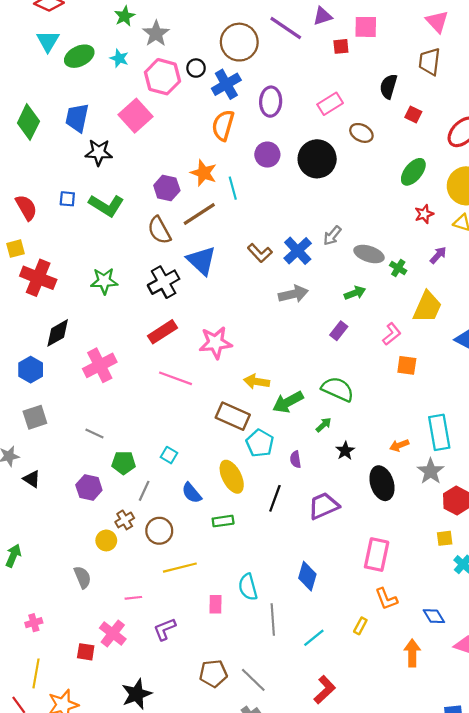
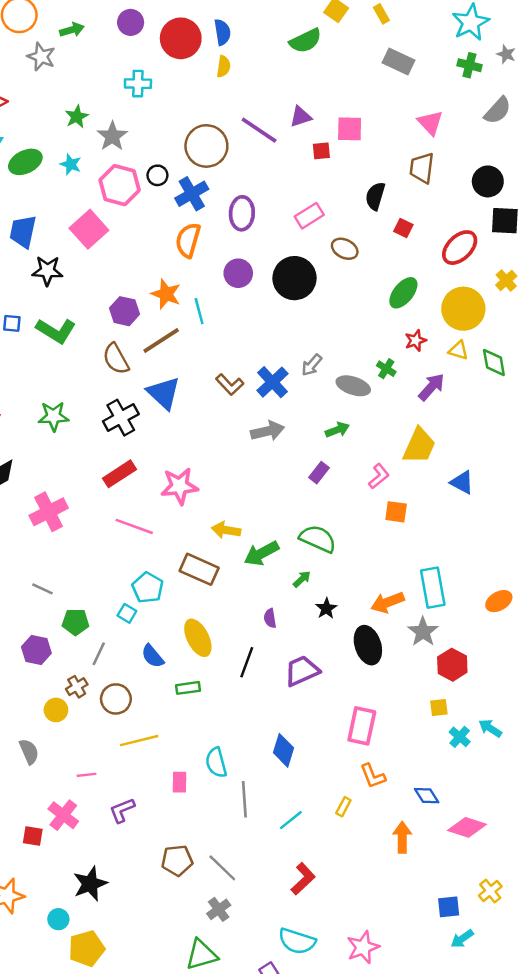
purple arrow: (438, 255) -> (432, 387), size x1.4
green cross: (398, 268) -> (386, 369), moved
cyan pentagon: (260, 443) -> (148, 588), moved
orange arrow: (399, 445) -> (387, 602), size x1.5

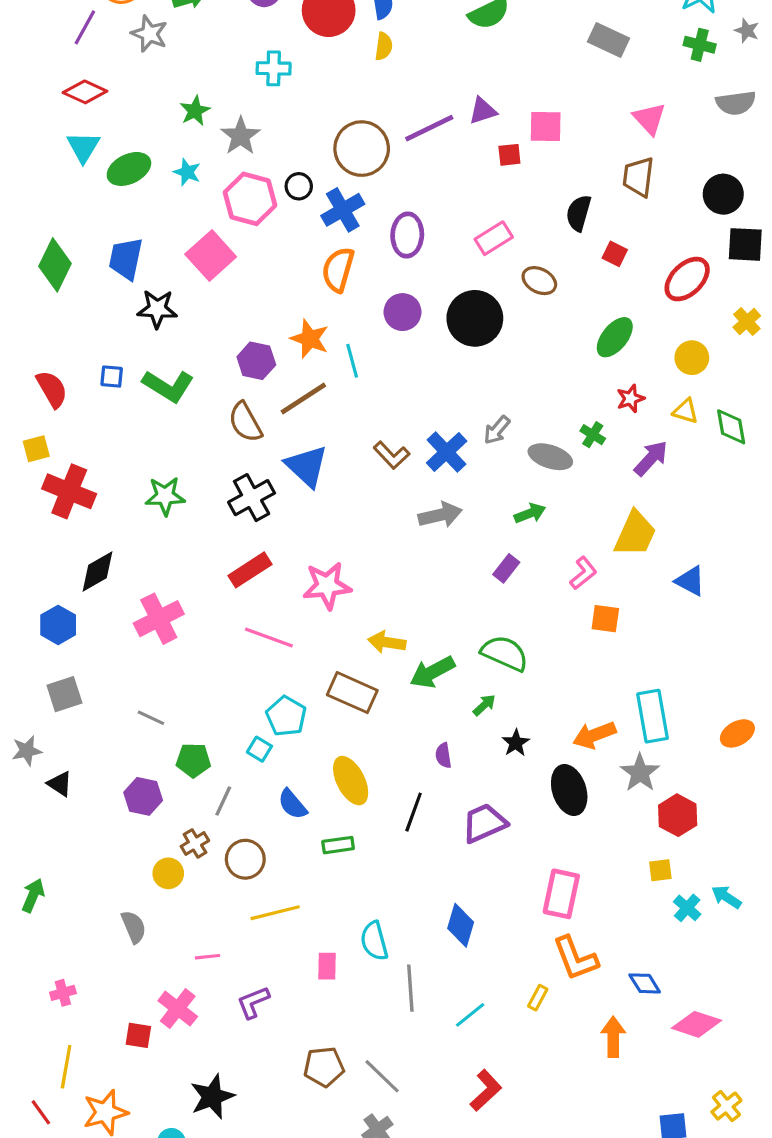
gray semicircle: (498, 110) -> (736, 103), turned 40
purple line: (259, 130) -> (429, 128), turned -60
yellow circle: (463, 309) -> (692, 358), size x0.6
orange L-shape: (373, 776) -> (575, 958), size x1.4

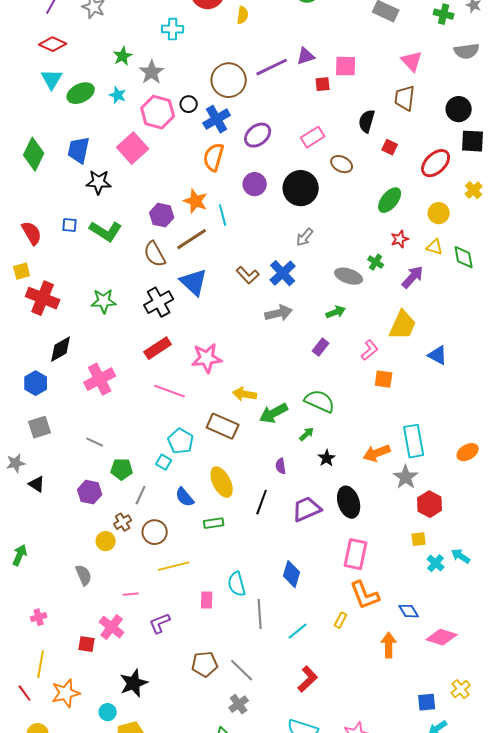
purple ellipse: (407, 235) -> (258, 135), turned 48
gray arrow: (497, 430) -> (305, 237), moved
black ellipse: (569, 790) -> (349, 502), moved

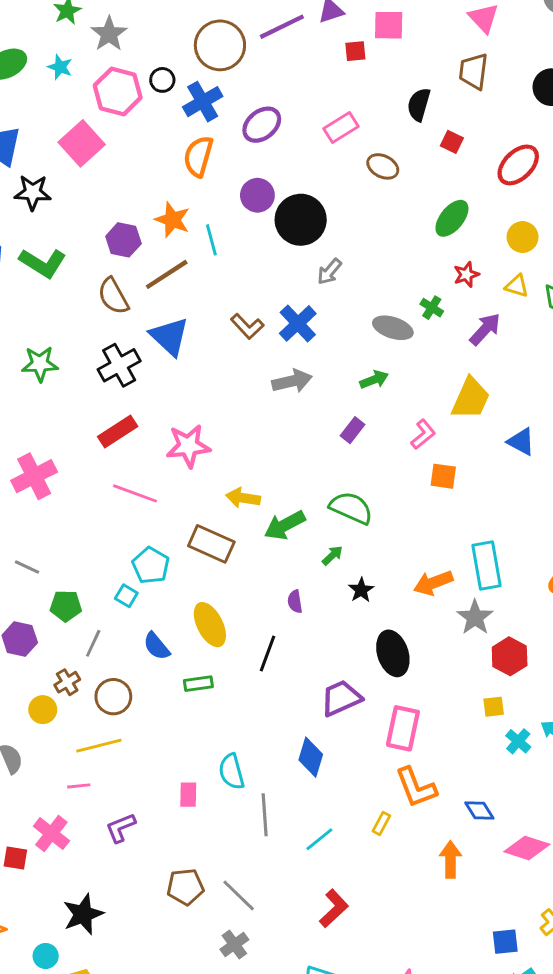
black circle: (301, 188) -> (301, 220), moved
purple trapezoid: (307, 509) -> (341, 698), moved
yellow line: (174, 566) -> (99, 746), moved

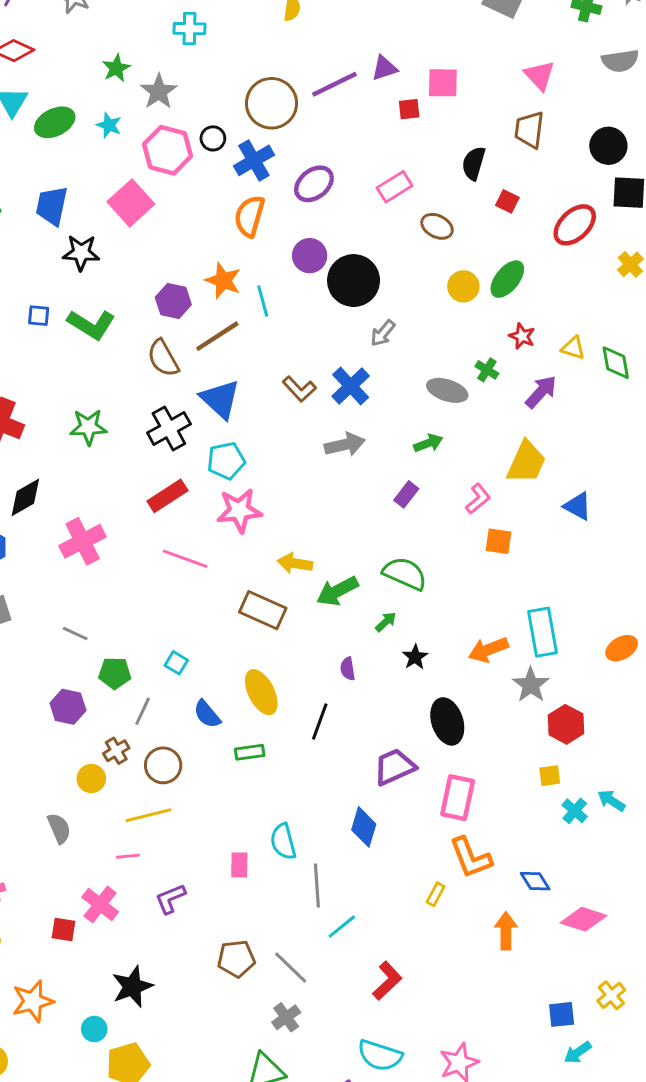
yellow circle: (523, 237) -> (463, 286), moved
red star: (466, 274) -> (522, 336), turned -30
cyan pentagon: (151, 566) -> (226, 461), moved, turned 30
cyan line: (319, 839) -> (342, 927), moved

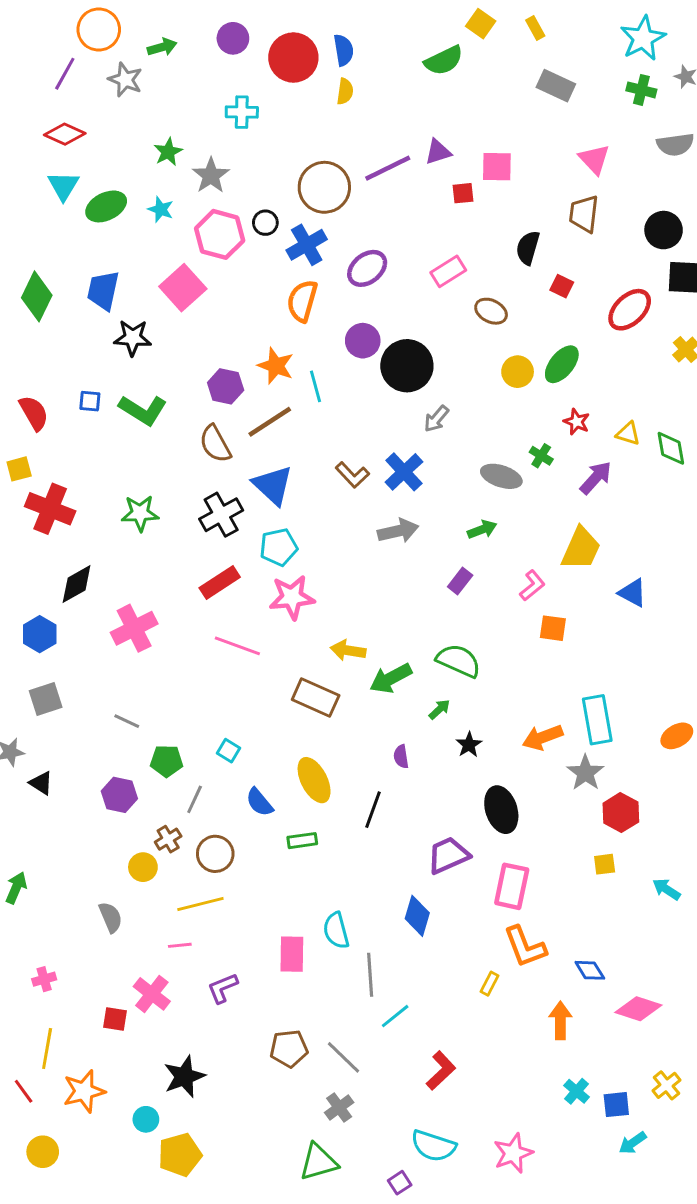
cyan cross: (575, 811) -> (577, 1091), moved
pink rectangle: (239, 865) -> (292, 954), size x1.4

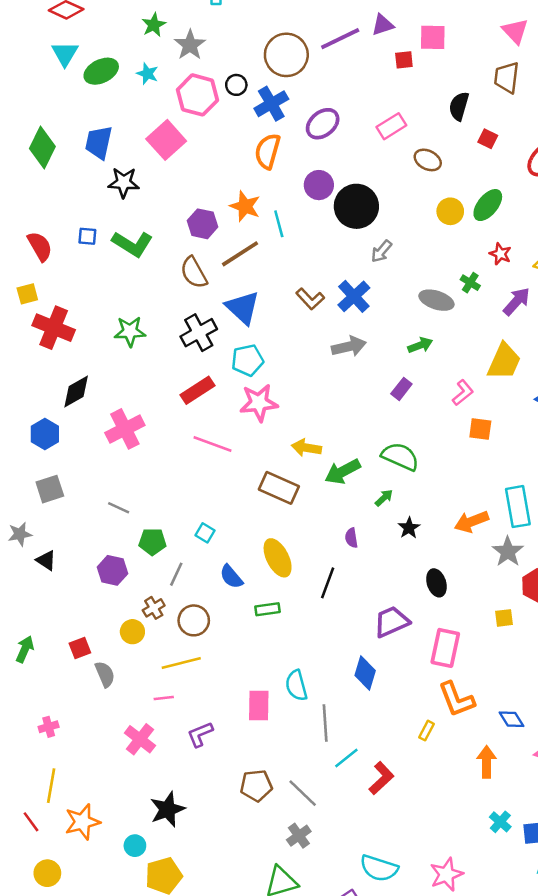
black ellipse: (501, 810) -> (436, 583), size x0.7
yellow square: (605, 864) -> (504, 618), moved
red square: (115, 1019) -> (80, 648), moved, turned -30
red L-shape: (441, 1071) -> (381, 778), moved

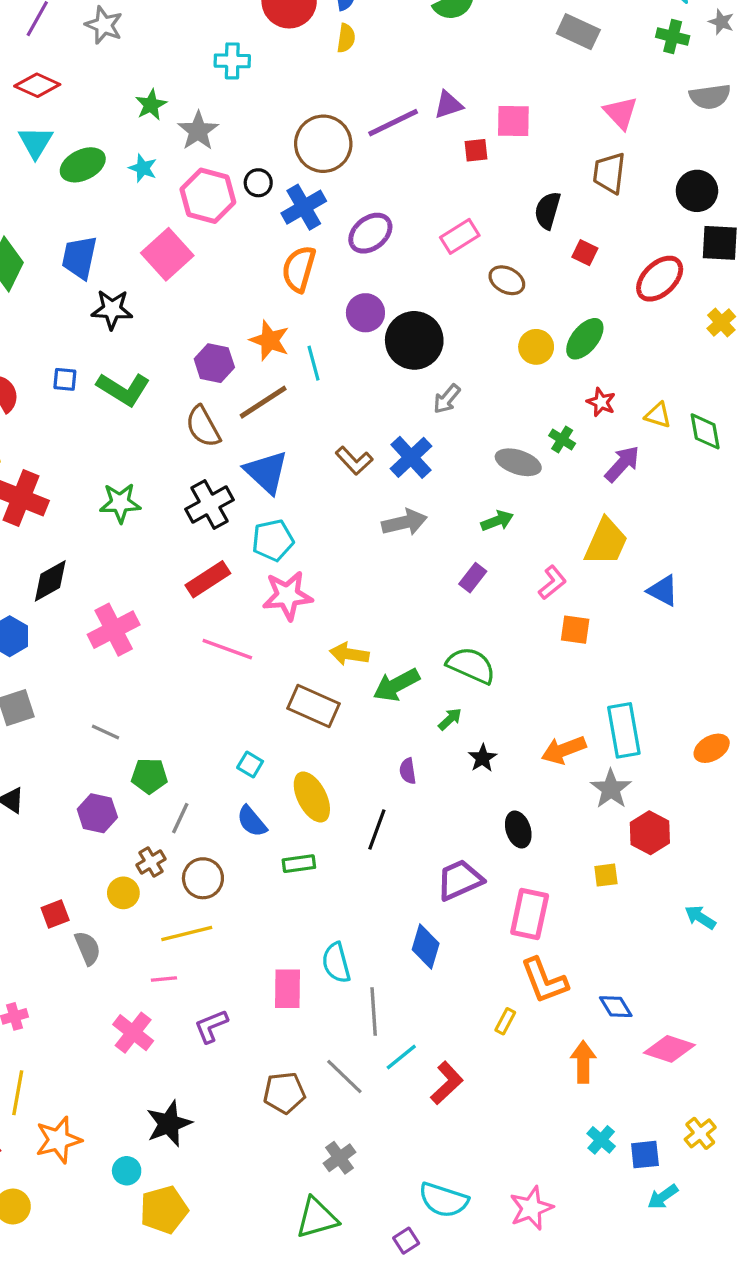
cyan square: (205, 533) -> (250, 765), moved
gray line: (303, 793) -> (344, 1077), moved

